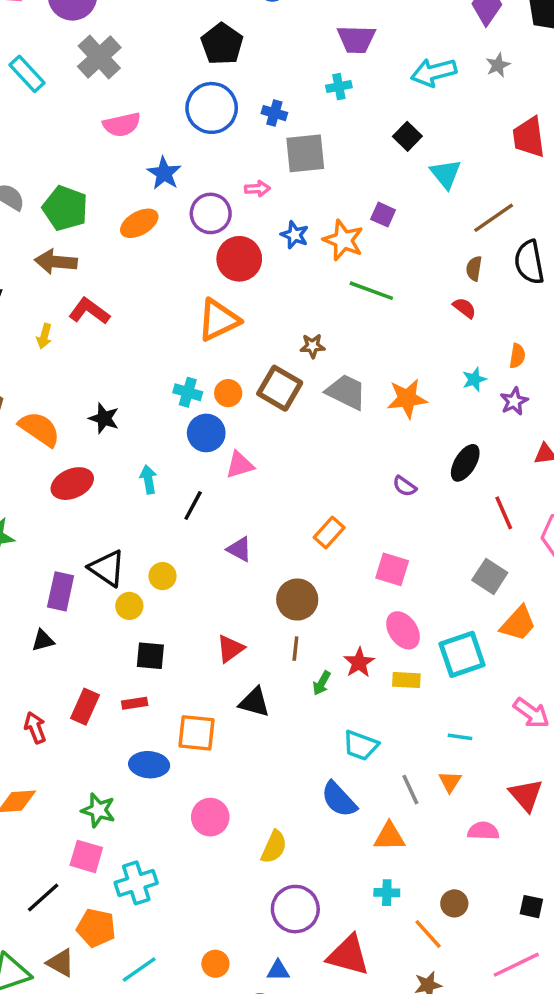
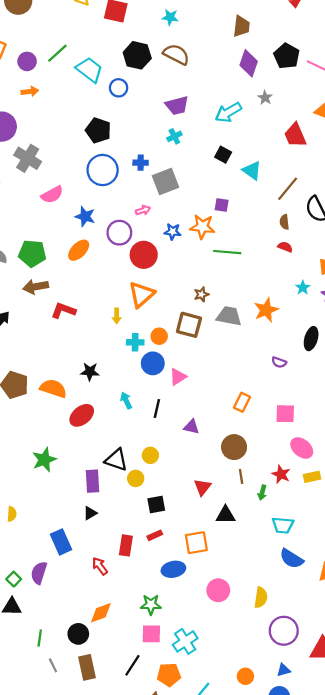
yellow arrow: (44, 336) -> (117, 316), moved
cyan trapezoid: (361, 745) -> (283, 525), moved

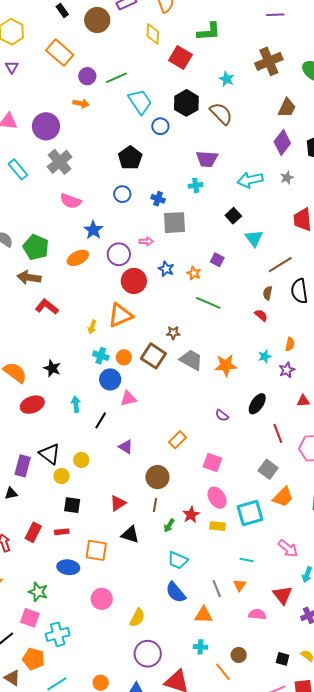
blue circle: (103, 170) -> (122, 194), size x0.6
pink semicircle: (52, 195) -> (71, 201), turned 30
orange star: (202, 227) -> (194, 273), size x0.6

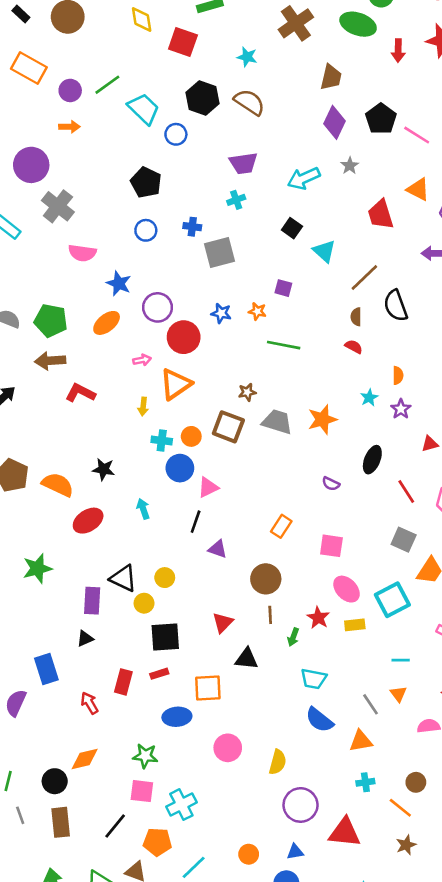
pink arrow: (146, 241) -> (142, 360), moved
black line: (101, 420) -> (196, 522), moved
black square: (72, 505) -> (165, 637), size x1.4

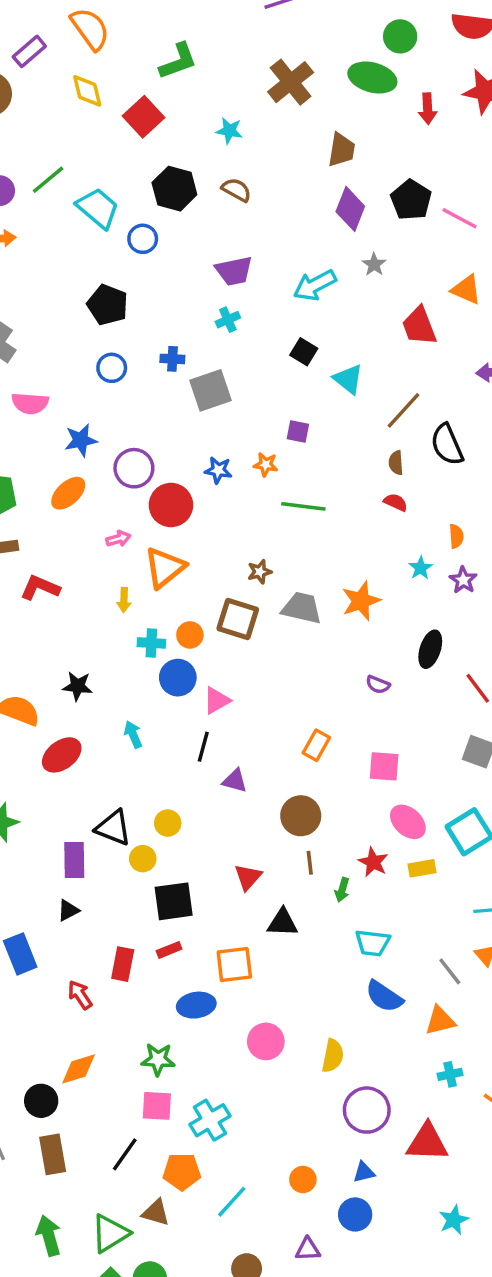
red square: (183, 42) -> (144, 117), turned 32
brown semicircle: (249, 102) -> (236, 190), size x0.7
blue star: (119, 283) -> (81, 440), turned -30

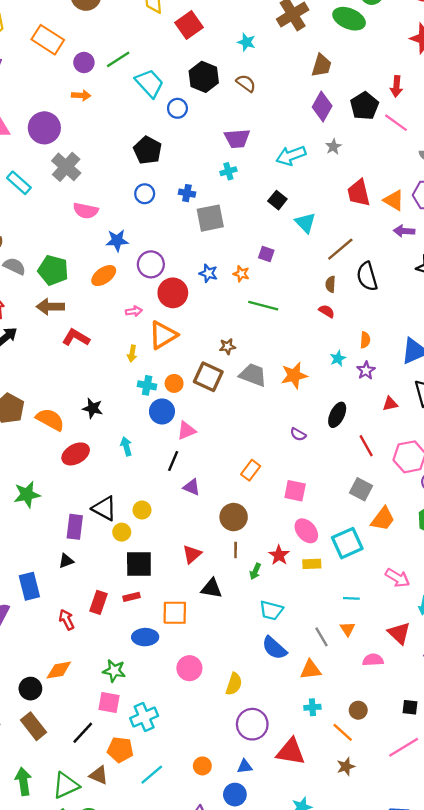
red arrow: (428, 109) -> (396, 86), moved
orange triangle: (466, 290) -> (394, 200), moved
brown rectangle: (53, 1154) -> (33, 726), turned -36

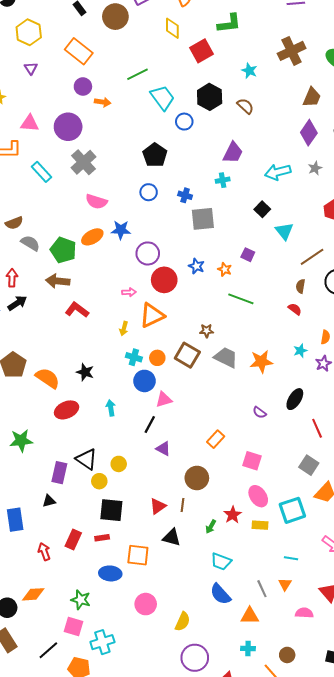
purple circle: (84, 62) -> (83, 87), moved
purple trapezoid: (237, 138) -> (233, 153), turned -65
orange ellipse: (104, 276) -> (92, 237), moved
brown line: (236, 550) -> (183, 505), moved

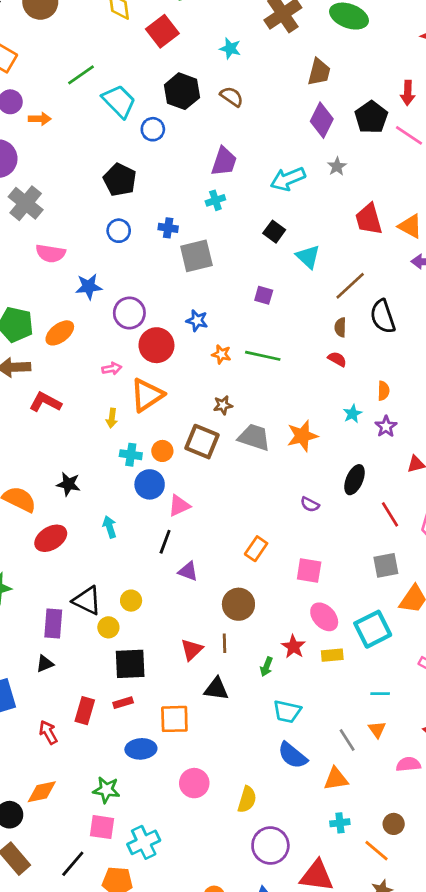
orange ellipse: (92, 237) -> (60, 333), moved
orange star: (225, 269) -> (221, 354), moved
gray square: (309, 465) -> (386, 565), turned -36

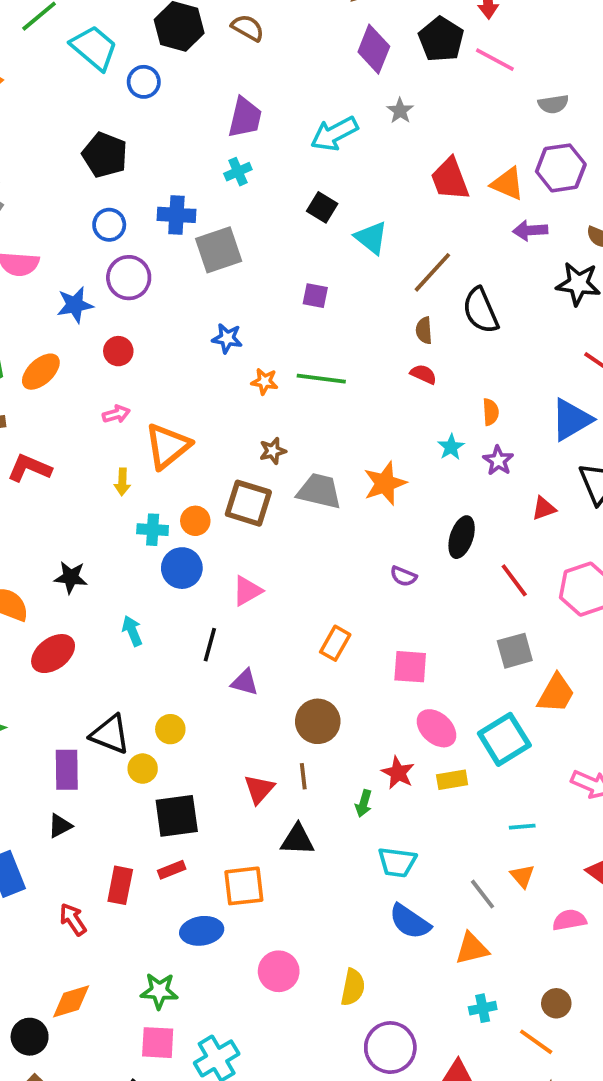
blue cross: (168, 228) -> (176, 215), size x1.4
purple circle: (129, 313) -> (129, 278), moved
red circle: (156, 345) -> (118, 351), moved, size x0.6
pink triangle: (179, 506) -> (247, 591), moved

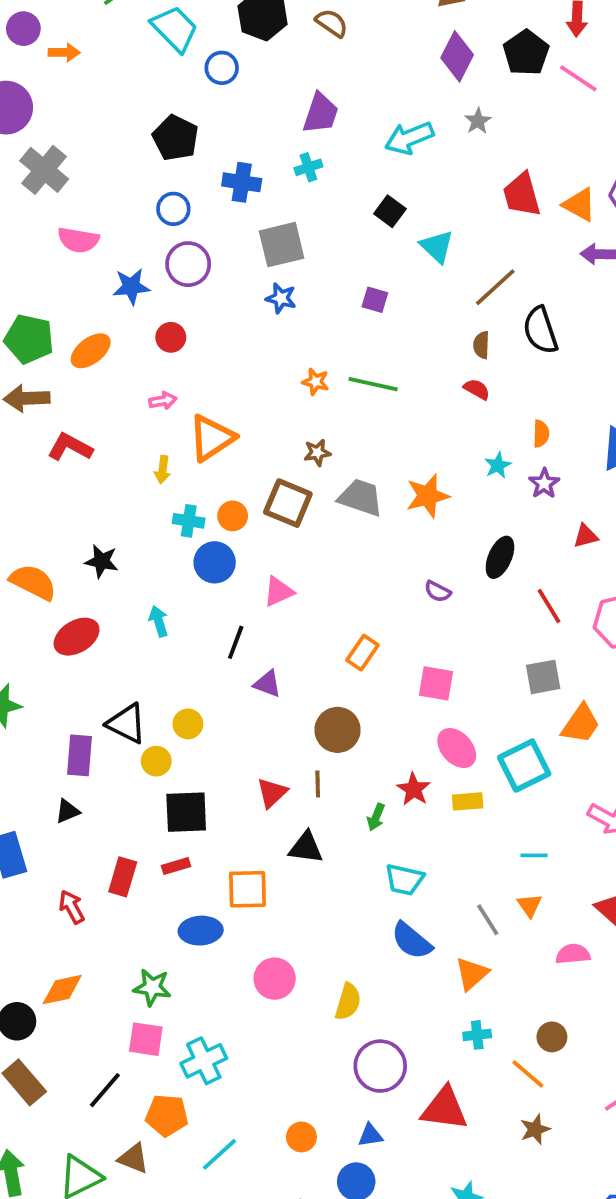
blue cross: (176, 215) -> (242, 182), moved
blue star: (227, 338) -> (281, 298), moved
orange triangle: (472, 949) -> (472, 974), turned -33

